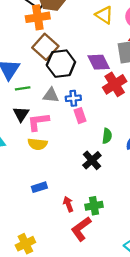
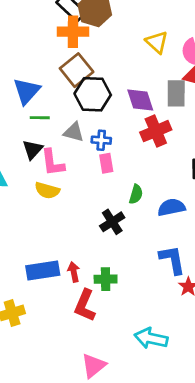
pink L-shape: (38, 122) -> (53, 163), turned -100
blue rectangle: (39, 187) -> (43, 271), moved, size x1.6
red L-shape: (81, 229) -> (85, 305), turned -40

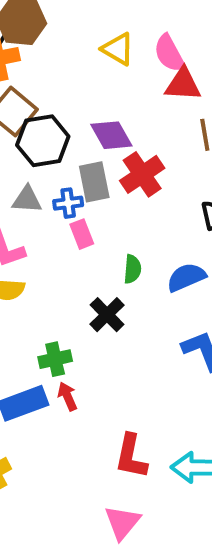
gray rectangle: (176, 93) -> (94, 182), moved
green cross: (106, 279) -> (55, 359), moved
red L-shape: (85, 305) -> (131, 456), moved

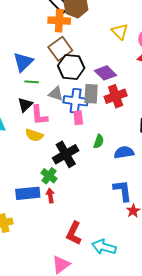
purple diamond: (111, 135) -> (106, 73), turned -30
blue cross: (68, 203) -> (76, 101), size x1.6
black cross: (107, 315) -> (66, 154), moved, size x1.4
green cross: (55, 359) -> (49, 176), turned 35

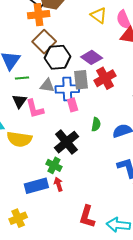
yellow semicircle: (34, 135) -> (19, 139), moved, size x1.4

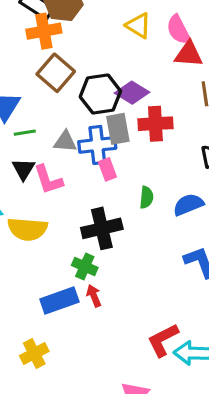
black hexagon: (58, 57) -> (100, 94), moved
red cross: (105, 78) -> (155, 124), turned 30
black cross: (66, 142) -> (102, 228), turned 30
red L-shape: (87, 217) -> (163, 340), moved, turned 50

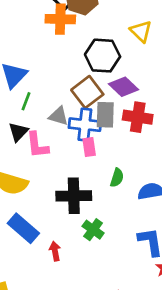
brown square: (56, 73) -> (87, 92), moved
black hexagon: (100, 94) -> (103, 56), moved
green line: (25, 133) -> (26, 101), turned -72
green cross: (85, 266) -> (93, 230), moved
blue rectangle: (59, 300) -> (23, 228), moved, turned 48

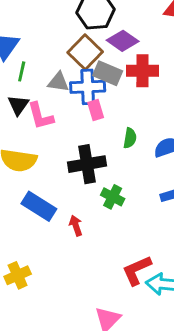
gray rectangle: (105, 115) -> (108, 73), turned -60

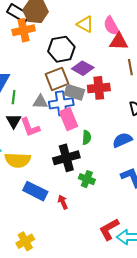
brown square: (85, 52) -> (57, 79), turned 30
pink rectangle: (96, 110) -> (69, 119), size x1.5
green semicircle: (130, 138) -> (87, 137), moved

